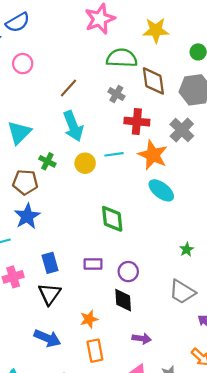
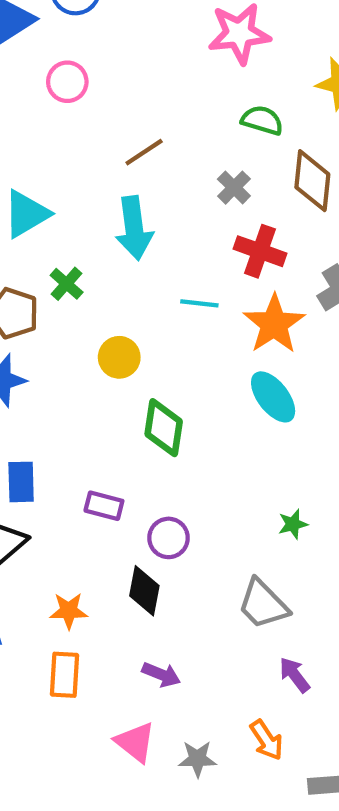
green semicircle: (122, 58) -> (262, 120), size x0.7
yellow circle: (85, 163) -> (119, 357), moved

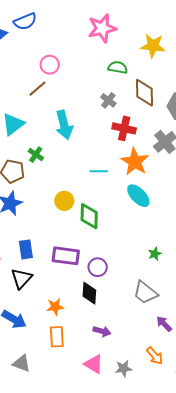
pink circle: (67, 82) -> (50, 65), moved
brown line: (144, 152) -> (37, 89), moved
cyan line: (199, 303) -> (99, 171), moved
yellow circle: (119, 357) -> (64, 201), moved
purple rectangle: (104, 506) -> (66, 256), size x1.5

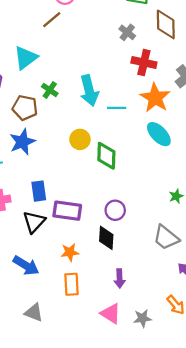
cyan arrow: (64, 125) -> (89, 91), moved
purple rectangle: (66, 256) -> (67, 211), moved
purple arrow: (102, 331) -> (120, 279), turned 72

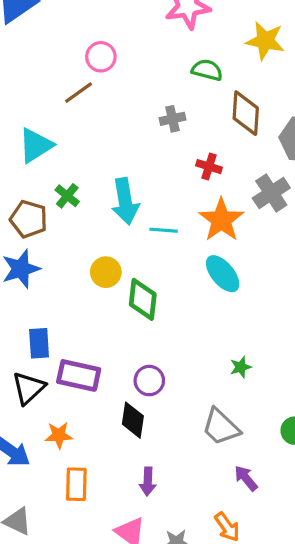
gray cross: (127, 32) -> (172, 119), moved, turned 35
red cross: (144, 62) -> (209, 167), size x0.7
orange star: (70, 252) -> (59, 435), moved

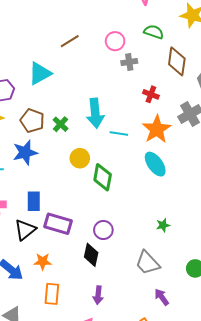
pink circle: (101, 57) -> (115, 41), moved
green cross: (67, 196) -> (61, 124), moved

